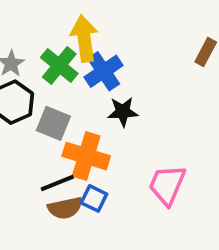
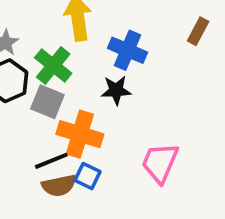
green cross: (59, 65) -> (53, 65), moved
blue cross: (104, 71) -> (128, 50), moved, turned -33

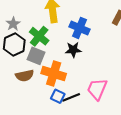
black line: (51, 161) -> (71, 97), moved
brown semicircle: (59, 186) -> (25, 76), moved

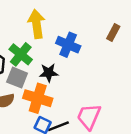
black star: (73, 50) -> (49, 73), moved

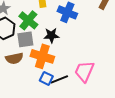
gray square: (17, 78) -> (25, 39), turned -30

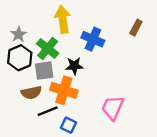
blue square: (46, 78) -> (69, 125), moved
black line: (59, 79) -> (48, 111), moved

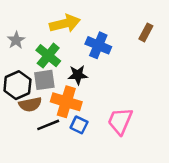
yellow arrow: (63, 19) -> (65, 24), turned 84
black hexagon: (20, 58) -> (17, 85), moved
blue square: (69, 125) -> (79, 125), moved

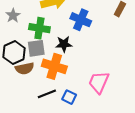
green cross: (48, 56) -> (39, 28), turned -30
black line: (48, 125) -> (47, 94), moved
blue square: (79, 125) -> (69, 97), moved

